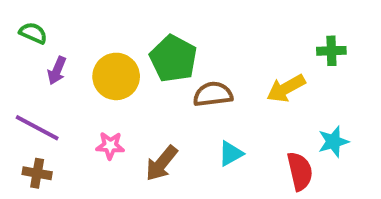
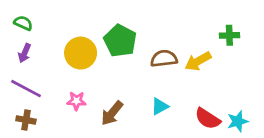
purple arrow: (57, 71) -> (25, 53), moved
brown semicircle: (213, 94) -> (164, 59), moved
cyan star: (333, 142) -> (238, 121), moved
red semicircle: (300, 171) -> (208, 119), turned 136

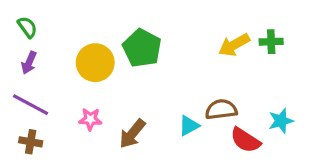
green semicircle: (23, 23) -> (27, 27), turned 30
brown semicircle: (164, 59) -> (221, 109), moved
yellow arrow: (198, 61) -> (234, 45), moved
cyan star: (238, 121) -> (281, 121), moved

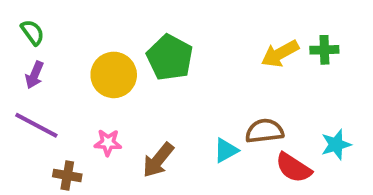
brown cross: (31, 142) -> (67, 175), moved

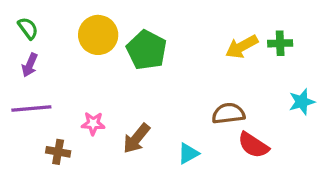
yellow circle: (114, 75) -> (98, 35), moved
purple line: (36, 125) -> (31, 108), turned -33
cyan star: (336, 145) -> (302, 102), moved
cyan triangle: (226, 150) -> (188, 153), moved

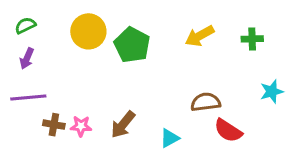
green semicircle: (28, 28) -> (25, 25), turned -80
yellow arrow: (242, 47) -> (200, 36), moved
pink star: (93, 123) -> (81, 126), moved
brown cross: (58, 152) -> (54, 125), moved

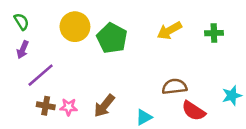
green semicircle: (25, 25) -> (21, 22), turned 84
cyan star: (272, 92) -> (232, 96), moved
purple line: (28, 98) -> (41, 75), moved, turned -36

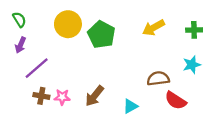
cyan star: (232, 96) -> (192, 65), moved

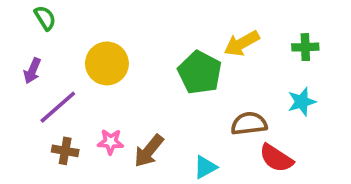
green semicircle: (19, 20) -> (45, 18), moved
yellow circle: (68, 24) -> (107, 63), moved
green pentagon: (101, 35) -> (200, 73), moved
pink star: (62, 97) -> (111, 142), moved

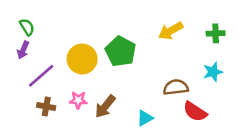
green semicircle: (45, 18) -> (27, 27), moved
yellow circle: (107, 63) -> (82, 59), moved
green pentagon: (200, 73) -> (121, 51), moved

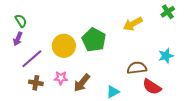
green cross: (216, 33) -> (168, 12), moved, turned -32

